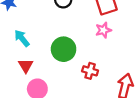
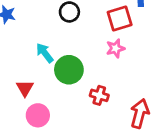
cyan arrow: (22, 38) -> (45, 53), moved

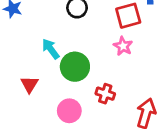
pink star: (115, 48) -> (123, 46), turned -30
pink circle: (38, 115) -> (69, 111), moved

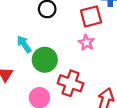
red cross: (105, 94) -> (71, 83), size x1.5

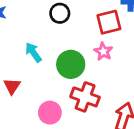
green circle: (45, 60) -> (71, 64), moved

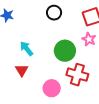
cyan arrow: (33, 52) -> (27, 49), moved

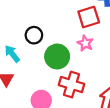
black circle: (54, 13) -> (34, 35), moved

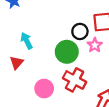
black circle: (34, 35) -> (80, 31), moved

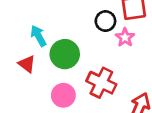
green circle: (67, 52) -> (65, 54), moved
red triangle: (17, 63) -> (27, 64), turned -32

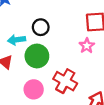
black circle: (105, 21) -> (41, 27), moved
cyan arrow: (38, 36) -> (17, 40), turned -72

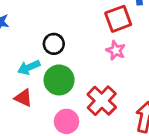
red cross: (65, 81) -> (102, 101), turned 30

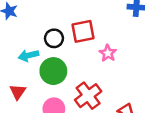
red square: (118, 19) -> (83, 31), moved
red triangle: (23, 98) -> (18, 92), moved, turned 30

